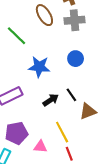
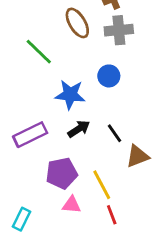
blue circle: (76, 59) -> (109, 76), moved
black arrow: (51, 100) -> (79, 129), moved
purple pentagon: (17, 133) -> (62, 173), moved

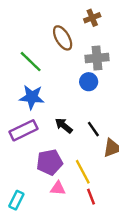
gray cross: (119, 30) -> (97, 58), moved
blue star: (70, 95) -> (32, 97), moved
black arrow: (79, 129) -> (64, 126), turned -108

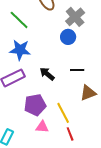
gray cross: (97, 58) -> (75, 17), turned -36
black line: (93, 129) -> (77, 70), moved, turned -56

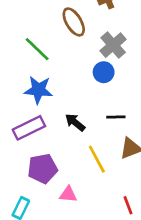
purple pentagon: (35, 105) -> (43, 169), moved
yellow line: (63, 113) -> (97, 159), moved
red line: (70, 134) -> (128, 205), moved

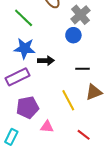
black arrow: (75, 122) -> (46, 61), moved, turned 140
red line: (128, 205) -> (84, 135), moved, turned -32

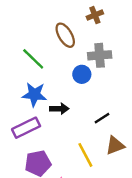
gray cross: (81, 15) -> (100, 55), turned 36
blue circle: (73, 35) -> (82, 74), moved
black line: (83, 69) -> (102, 118), turned -32

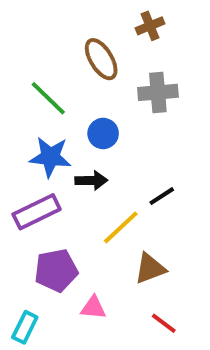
blue circle: (82, 74) -> (103, 133), moved
brown triangle: (115, 145) -> (150, 268), moved
yellow line: (85, 155) -> (121, 227), moved, turned 75

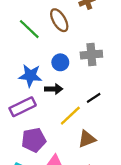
gray cross: (158, 92) -> (91, 55), moved
green line: (48, 98) -> (29, 29), moved

